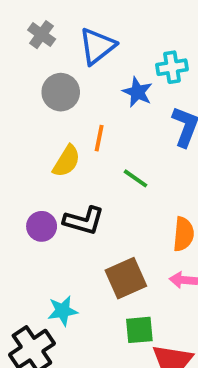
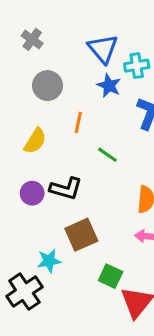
blue triangle: (97, 46) -> (103, 49), moved, turned -32
yellow semicircle: (66, 161) -> (35, 141), moved
brown square: (126, 278) -> (81, 235), moved
green square: (139, 330) -> (111, 276), turned 30

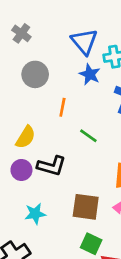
yellow semicircle: (35, 141) -> (26, 137), moved
brown square: (81, 235) -> (86, 207), moved, turned 32
cyan star: (49, 261) -> (35, 214), moved

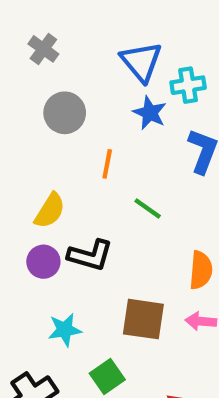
green square: (91, 244) -> (107, 377), moved, turned 30

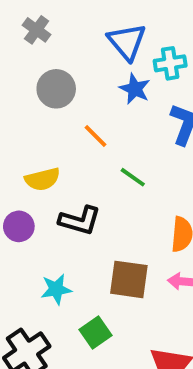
orange line: (107, 164) -> (95, 136), turned -56
yellow semicircle: (50, 211) -> (42, 179), turned 44
purple circle: (43, 262) -> (19, 226), moved

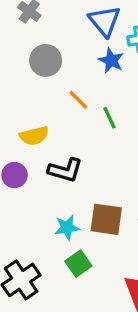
green line: (133, 177) -> (110, 118), moved, turned 30
cyan star: (56, 289) -> (67, 227), moved

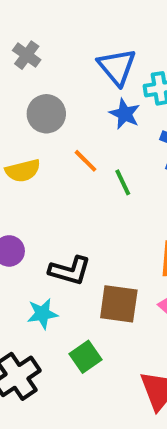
yellow semicircle: (34, 136) -> (23, 171), moved
black L-shape: (65, 170) -> (70, 271), moved
cyan star: (67, 227) -> (42, 314), moved

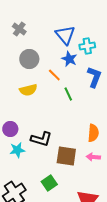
orange line: (86, 161) -> (54, 75), moved
yellow semicircle: (23, 171) -> (28, 90), moved
cyan star: (42, 314) -> (17, 150), moved

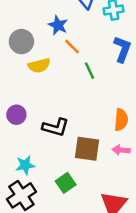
gray circle: (29, 59) -> (21, 42), moved
blue star: (69, 59) -> (58, 25), moved
cyan star: (17, 150) -> (25, 165), moved

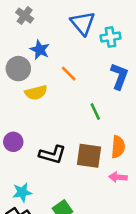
blue star: (58, 25) -> (40, 50), moved
green line: (90, 71) -> (95, 112), moved
brown square: (87, 149) -> (89, 156), moved

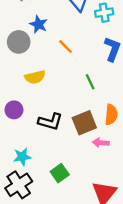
yellow semicircle: (36, 93) -> (35, 77), moved
brown square: (89, 156) -> (84, 123), turned -30
pink arrow: (118, 177) -> (101, 143), moved

